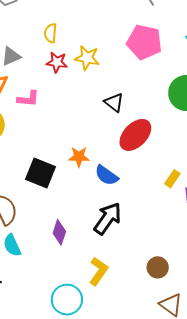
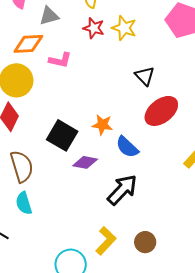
purple diamond: (59, 232) -> (85, 162), moved, turned 75
brown circle: (158, 267) -> (145, 242), moved

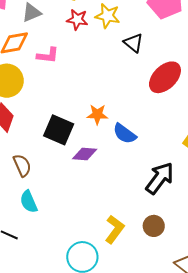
black triangle: (145, 76) -> (133, 43), moved
red ellipse: (161, 111) -> (165, 77), moved
brown semicircle: (22, 166) -> (22, 165), size x0.7
black arrow: (122, 190) -> (160, 178), moved

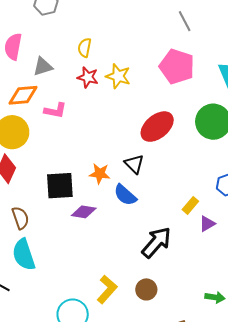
black triangle: (133, 43) -> (134, 164), moved
red ellipse: (165, 77) -> (157, 127), moved
black square: (59, 130) -> (60, 186), turned -32
cyan semicircle: (29, 202) -> (24, 255), size x1.4

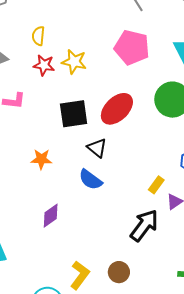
orange star: (100, 174) -> (41, 159), moved
black square: (60, 186) -> (74, 114), moved
purple diamond: (84, 212) -> (51, 216), moved, turned -40
black arrow: (156, 242) -> (144, 225), moved

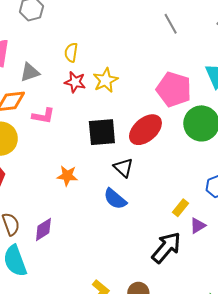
pink pentagon: (132, 47) -> (174, 89), moved
yellow star: (74, 62) -> (105, 80), turned 30
purple diamond: (51, 216) -> (43, 230), moved

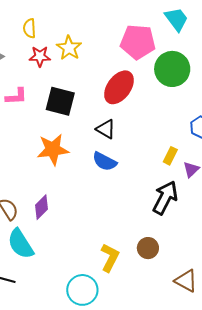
black square: (102, 132) -> (60, 101), moved, turned 32
orange star: (67, 176) -> (53, 149), size x1.5

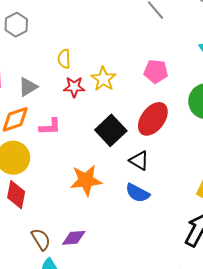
pink pentagon: (138, 42) -> (156, 71), moved, size x0.7
black square: (60, 101) -> (111, 130), moved, turned 32
purple diamond: (41, 207) -> (74, 238), turned 40

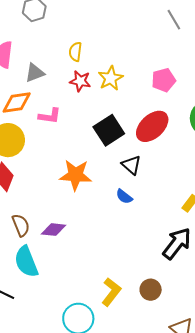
pink pentagon: (156, 71) -> (164, 80), turned -30
blue semicircle: (138, 193) -> (124, 197), size x0.7

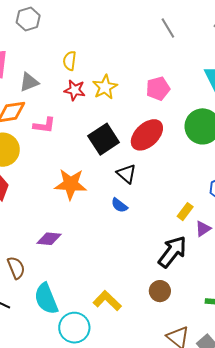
brown semicircle: (21, 225) -> (16, 268), moved
cyan semicircle: (26, 262) -> (46, 299), moved
brown circle: (151, 290) -> (160, 291), moved
yellow L-shape: (111, 292) -> (107, 301), turned -84

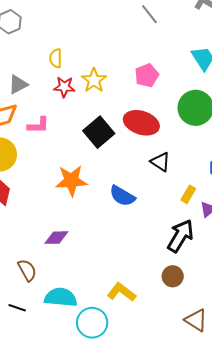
red ellipse: (147, 135) -> (141, 123), turned 68
black triangle: (126, 174) -> (160, 162), moved
blue semicircle: (119, 205) -> (122, 196), size x1.5
cyan semicircle: (46, 299) -> (61, 297), turned 124

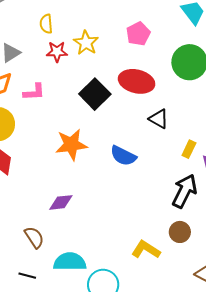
yellow L-shape: (121, 292) -> (146, 250), moved

